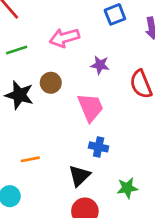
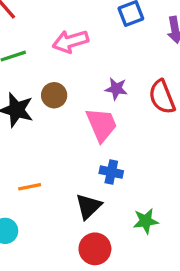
purple star: (100, 65) -> (116, 89), moved

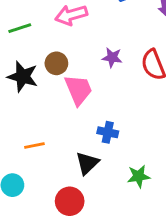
pink trapezoid: (101, 125) -> (78, 90), moved
red circle: (95, 249) -> (70, 201), moved

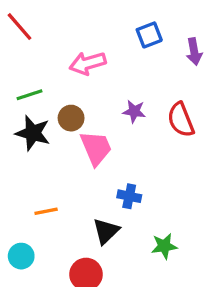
green line: (20, 28) -> (29, 95), moved

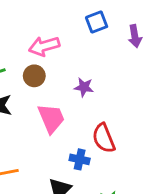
brown circle: (71, 118) -> (34, 76), moved
red semicircle: (181, 120) -> (104, 138), moved

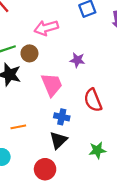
brown circle: (34, 76) -> (29, 53), moved
blue cross: (80, 159) -> (62, 117), moved

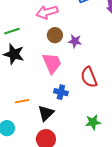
brown circle: (29, 53) -> (55, 35), moved
black triangle: (58, 140) -> (46, 113), moved

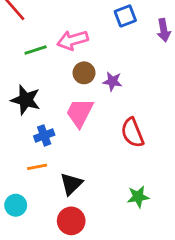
green line: (12, 31) -> (36, 50), moved
pink trapezoid: (52, 63) -> (80, 113), turned -130
blue cross: (61, 92) -> (44, 135), moved, turned -32

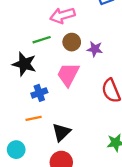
green line: (36, 50) -> (42, 40), moved

